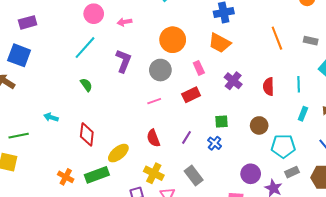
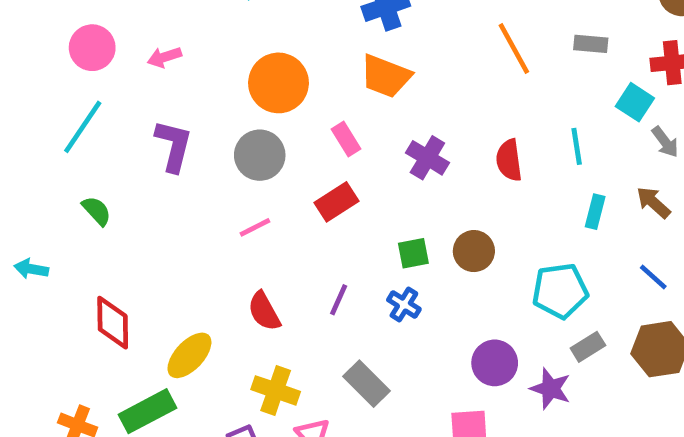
cyan arrow: (51, 117) -> (31, 269), moved
brown circle: (259, 125) -> (474, 251), moved

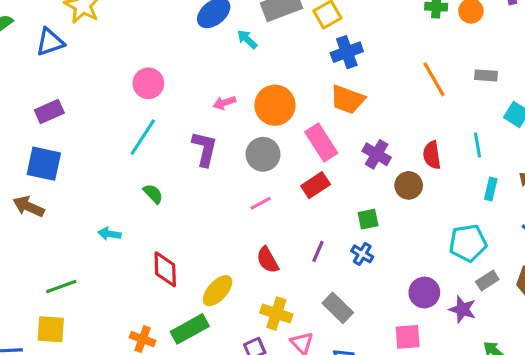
pink arrow: (164, 57) -> (224, 103), moved
pink rectangle: (346, 139) -> (321, 142), size x1.6
brown circle: (474, 251) -> (409, 185), moved

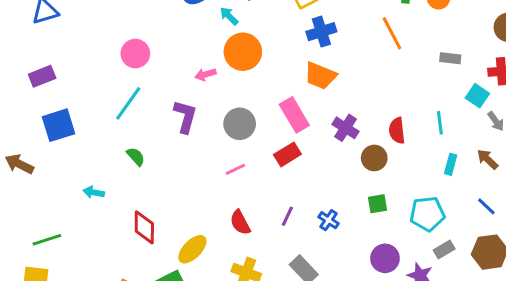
orange line: (434, 79) -> (392, 33), moved
orange circle: (275, 105) -> (243, 52), moved
blue square: (44, 164) -> (59, 125), moved, turned -32
green square: (368, 219) -> (378, 204), moved

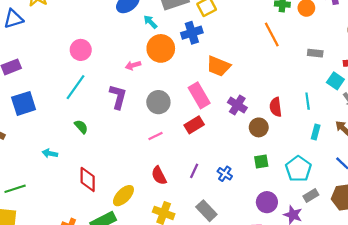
blue cross: (321, 32) -> (192, 33), moved
cyan pentagon: (427, 214) -> (298, 169), turned -30

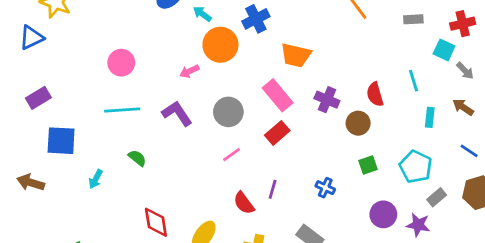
cyan line: (75, 87) -> (122, 110), turned 60
purple L-shape: (118, 97) -> (177, 113), turned -40
blue square: (24, 103) -> (61, 141), turned 30
cyan arrow: (50, 153) -> (96, 179), moved, turned -64
purple line: (194, 171) -> (273, 189), moved

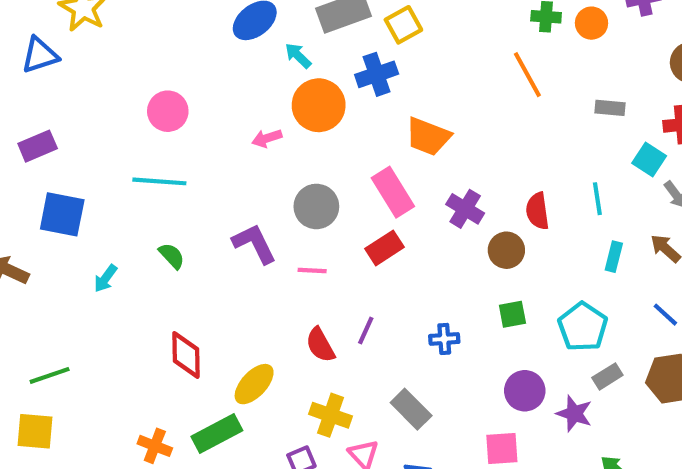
purple L-shape: (177, 113) -> (254, 244), moved
pink line: (232, 155) -> (312, 271), turned 30
blue cross: (325, 188) -> (444, 339), turned -36

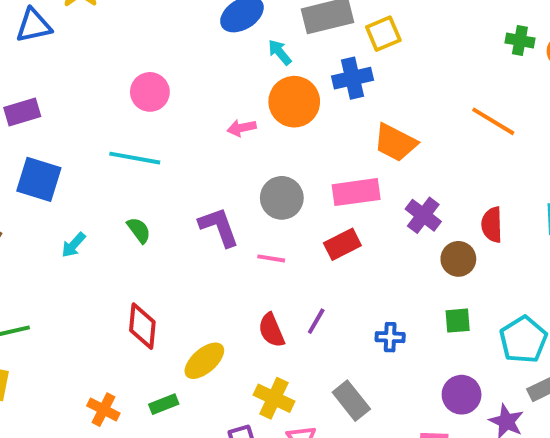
orange line: (527, 75) -> (493, 121), moved, turned -36
pink rectangle: (393, 192) -> (356, 192), turned -72
green rectangle: (217, 434) -> (164, 404), size x0.6

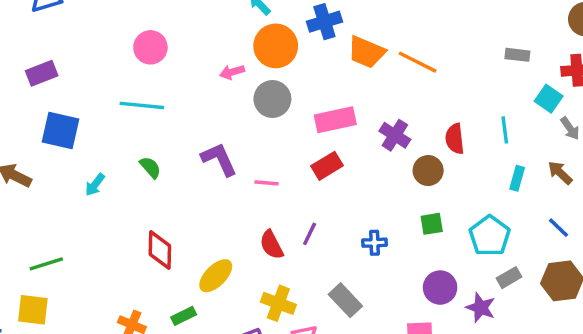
orange line: (493, 121) -> (418, 62), moved
orange trapezoid: (395, 143) -> (366, 52), moved
gray circle: (282, 198) -> (272, 99), moved

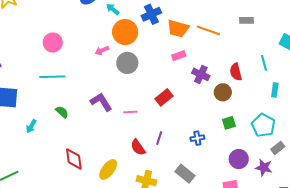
gray rectangle: (517, 55) -> (247, 20), moved
pink rectangle: (335, 120) -> (179, 56), moved, size x0.6

